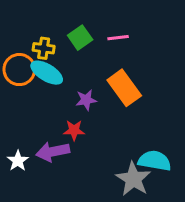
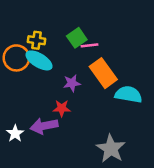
green square: (80, 38) -> (77, 38), moved
pink line: (118, 38) -> (89, 45), moved
cyan semicircle: (155, 161) -> (128, 94), moved

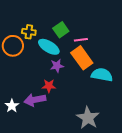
pink line: (89, 45) -> (81, 40), moved
cyan ellipse: (39, 60) -> (49, 47), moved

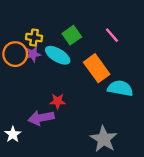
pink line: (81, 40) -> (112, 35), moved, turned 56
purple star: (57, 66) -> (33, 54), moved
white star: (12, 106) -> (13, 134), moved

